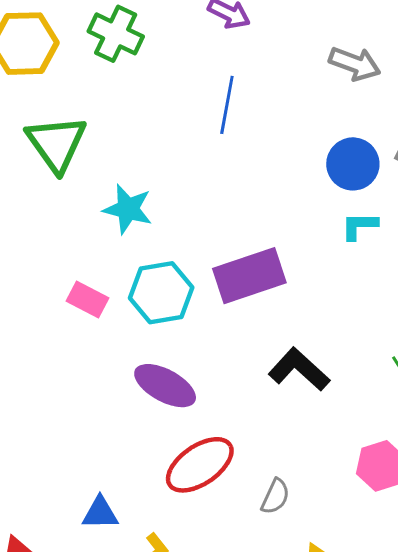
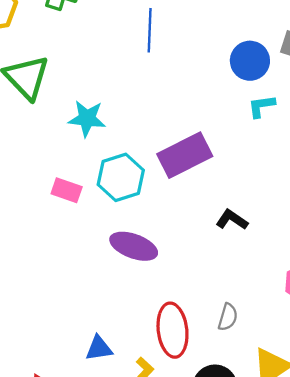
black L-shape: (299, 369) -> (232, 220), size x0.7
red ellipse: (200, 465) -> (172, 330), moved, turned -54

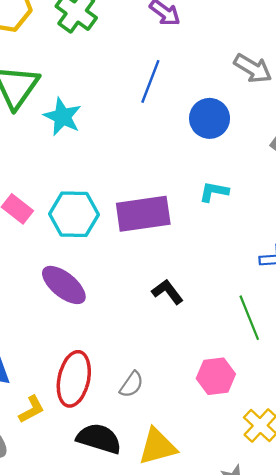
blue circle: (250, 61) -> (210, 118), moved
cyan L-shape: (261, 106) -> (214, 192), moved
cyan star: (87, 119) -> (62, 117), moved

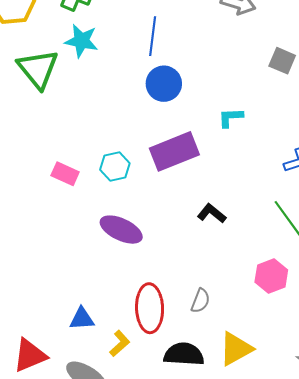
cyan star: (62, 117) -> (81, 41), moved
blue circle: (210, 118) -> (164, 84), moved
cyan hexagon: (74, 214) -> (115, 166), size x0.7

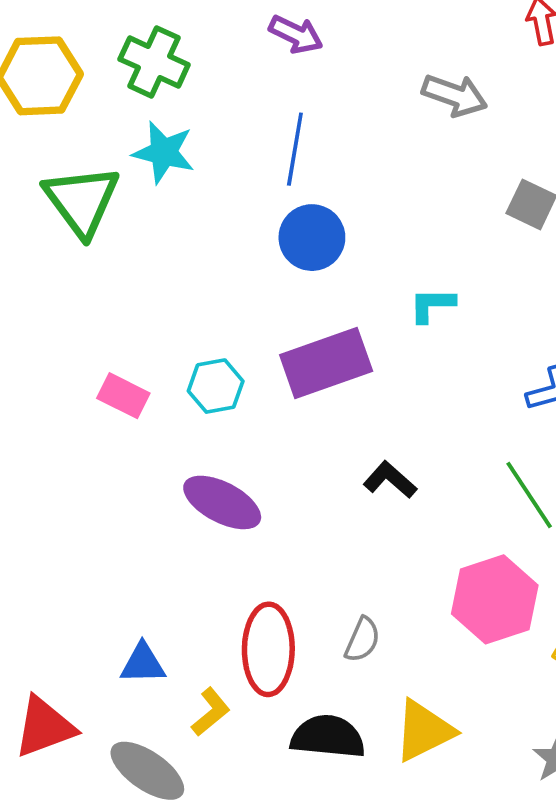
pink hexagon: (271, 276) -> (495, 599), size x1.4

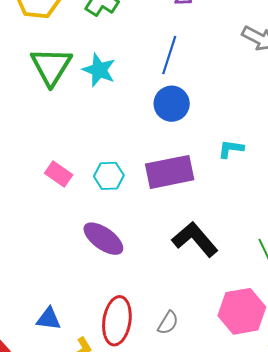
cyan star: (164, 152) -> (99, 70), moved
black L-shape: (390, 480) -> (195, 239), size x1.6

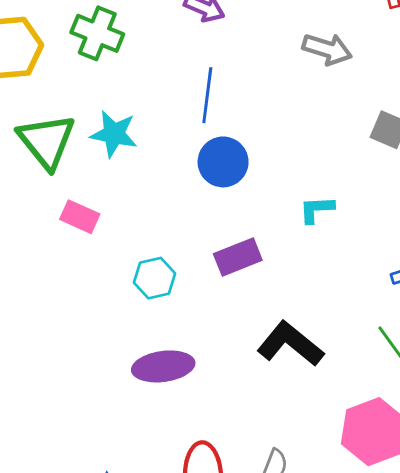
purple rectangle: (170, 172) -> (238, 257), size x0.7
pink rectangle: (59, 174) -> (80, 217), moved
purple ellipse: (103, 239) -> (163, 366), turned -33

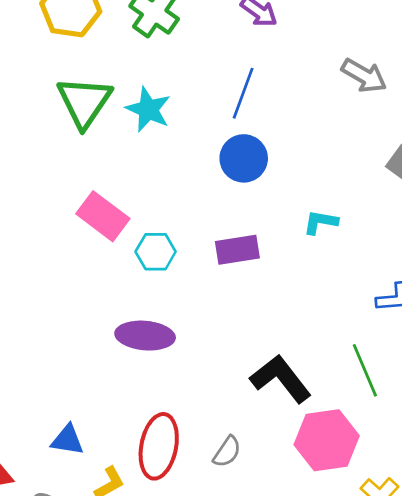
pink rectangle: (80, 217) -> (103, 216), moved, size x1.4
black L-shape: (290, 344) -> (281, 379), moved

